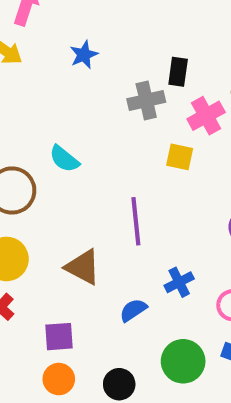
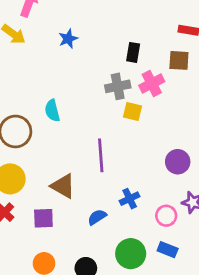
gray cross: (146, 100) -> (118, 86), moved
cyan semicircle: (64, 159) -> (52, 111), turned 35
purple square: (59, 337) -> (43, 218), moved

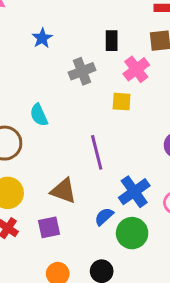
gray cross: (118, 86) -> (82, 71), moved
blue cross: (130, 199) -> (134, 192), size x1.5
green circle: (131, 254) -> (132, 233), moved

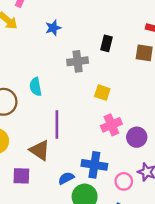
pink cross: (136, 69) -> (111, 125), moved
purple line: (97, 152) -> (57, 125), moved
blue cross: (134, 192) -> (94, 165), turned 30

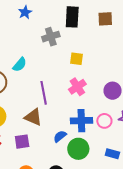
black rectangle: (106, 43) -> (72, 17), size x1.5
cyan semicircle: (36, 87) -> (20, 65), turned -119
pink cross: (111, 125) -> (77, 87), moved
pink circle: (124, 181) -> (104, 121), moved

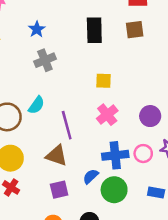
gray cross: (51, 37) -> (45, 60), moved
cyan semicircle: (20, 65) -> (36, 105), moved
purple square: (22, 142) -> (59, 190), moved

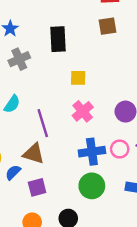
black rectangle: (94, 30) -> (58, 39), moved
blue semicircle: (91, 176) -> (13, 172), moved

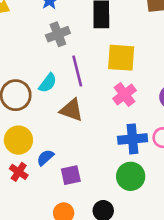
yellow square: (78, 78) -> (121, 58), size x1.6
purple line: (43, 123) -> (77, 71), moved
brown triangle: (34, 154) -> (71, 110), moved

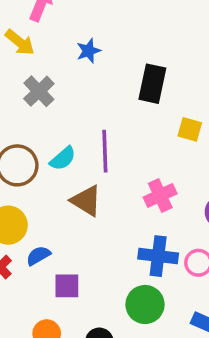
gray cross: (58, 34) -> (39, 91), moved, turned -35
yellow square: (121, 58) -> (190, 129), moved, size x0.6

